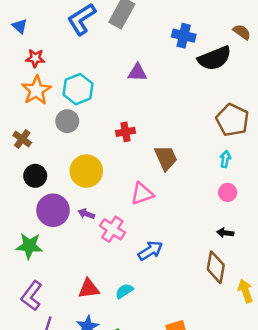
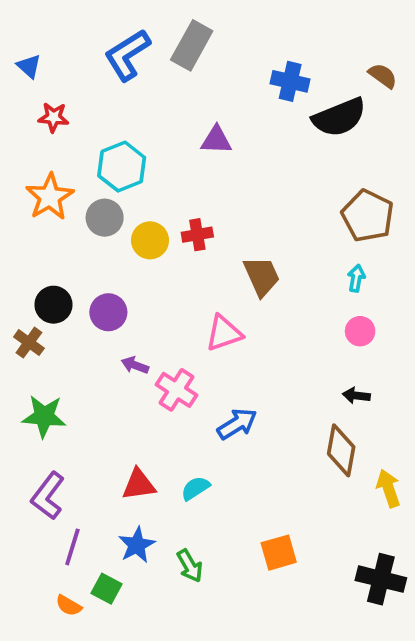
orange star: (36, 90) -> (50, 197), moved
brown cross: (22, 139) -> (29, 343), moved
yellow circle: (86, 171) -> (150, 240), moved, size x0.7
purple circle: (53, 210) -> (108, 312), moved, size x0.7

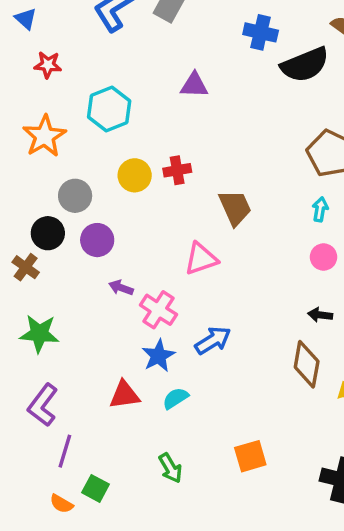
gray circle: (105, 218) -> (75, 196), moved
blue star: (137, 545) -> (158, 356), moved

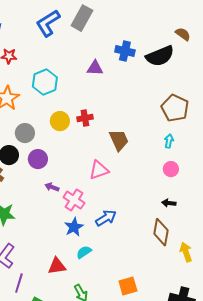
blue cross: (261, 32) -> (125, 51), moved
red triangle: (124, 395) -> (57, 266), moved

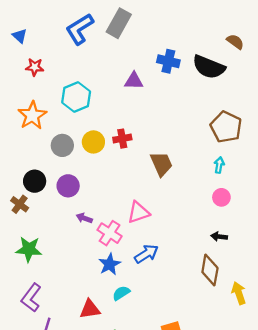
black semicircle: (160, 56) -> (209, 67), turned 44
gray circle: (25, 133) -> (62, 145), moved
pink triangle: (99, 170) -> (138, 212), moved

